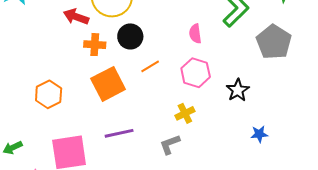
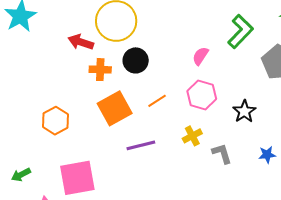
pink semicircle: (195, 34) -> (200, 56), turned 42
orange line: (150, 66) -> (157, 101), moved
purple line: (119, 133) -> (141, 145), moved
gray L-shape: (170, 144) -> (222, 153), moved, turned 95

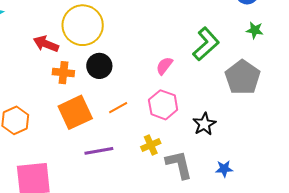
gray L-shape: (222, 153) -> (179, 165), size x1.4

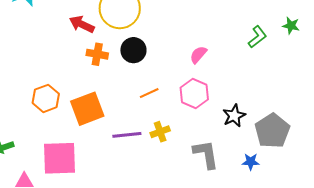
green L-shape: (206, 44) -> (257, 37), moved, size x0.7
gray pentagon: (243, 77) -> (272, 131), moved
orange square: (75, 112) -> (87, 109), moved
yellow cross: (151, 145) -> (160, 132), moved

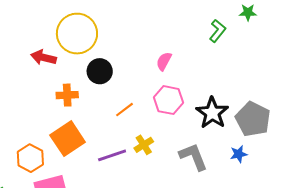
orange cross: (97, 54) -> (67, 95), moved
orange hexagon: (46, 98) -> (30, 158), moved
black star: (234, 116) -> (212, 113), size x1.4

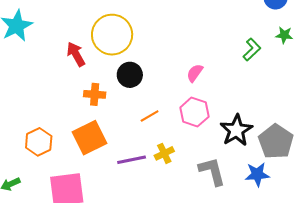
red arrow: (44, 57) -> (76, 54), turned 40
blue star: (239, 154) -> (257, 174), size x1.4
orange hexagon: (30, 158) -> (39, 142), moved

